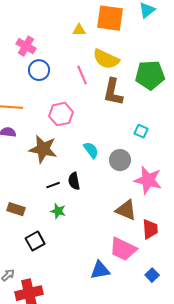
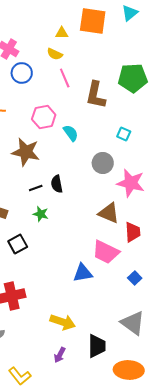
yellow semicircle: (106, 59) -> (55, 54), moved, size x0.6
cyan semicircle: (91, 150) -> (71, 133), moved

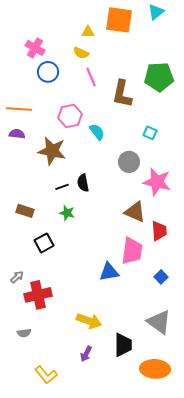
pink trapezoid: (106, 252) -> (132, 251), turned -108

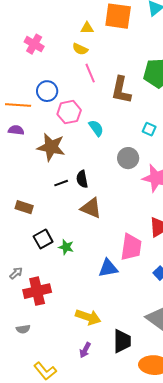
blue circle: (48, 72) -> (47, 91), moved
brown triangle: (135, 212) -> (91, 208), moved
green star: (67, 213) -> (66, 247), moved

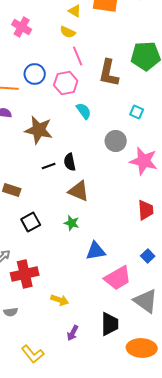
yellow triangle: (87, 28) -> (75, 11), turned 32
pink hexagon: (69, 112) -> (66, 83), moved
green star: (66, 247) -> (72, 223), moved
pink trapezoid: (131, 247) -> (118, 278), moved, turned 52
yellow arrow: (88, 317) -> (60, 300), moved, size x0.7

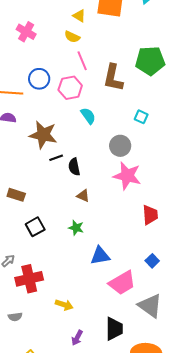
pink star: (144, 161) -> (127, 176), moved
black line: (49, 166) -> (56, 158), moved
brown triangle: (79, 191) -> (83, 196), size x0.6

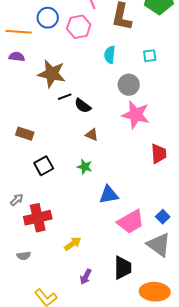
cyan semicircle: (88, 116) -> (110, 55), moved, turned -138
cyan square: (141, 117) -> (150, 56), turned -32
black semicircle: (74, 167) -> (83, 106), turned -42
blue square: (152, 261) -> (163, 217), moved
yellow arrow: (64, 305) -> (73, 244), turned -54

